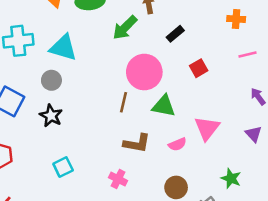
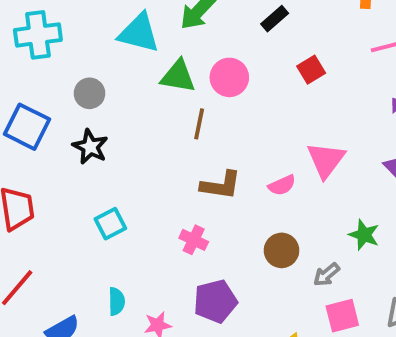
cyan triangle: (63, 48) -> (139, 33), moved
pink circle: (144, 72) -> (229, 77), size x0.7
green triangle: (164, 106) -> (178, 76), moved

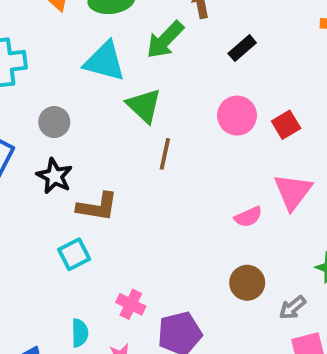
red square: (311, 70) -> (286, 125), moved
green triangle: (178, 76) -> (144, 106), turned 33
pink circle: (229, 77) -> (237, 116), moved
brown L-shape: (221, 185) -> (97, 207), moved
pink cross: (194, 240) -> (131, 304), moved

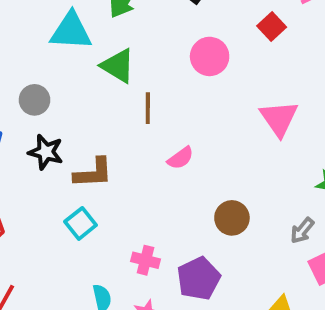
red square: (286, 125) -> (272, 26), moved
pink semicircle: (248, 217) -> (180, 158), moved
brown circle: (247, 283) -> (232, 218), moved

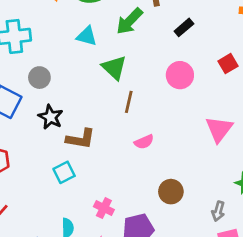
cyan triangle: (71, 31) -> (87, 36), size x0.7
gray circle: (35, 100) -> (39, 78), moved
gray arrow: (302, 230) -> (218, 211), turned -36

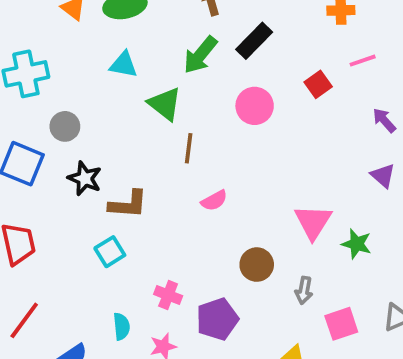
green arrow: (129, 21) -> (200, 55), moved
black rectangle: (184, 27) -> (254, 41), size x1.4
pink triangle: (219, 129) -> (313, 222), moved
gray arrow: (218, 211) -> (304, 290), moved

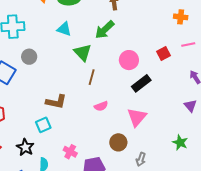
black rectangle: (254, 41) -> (141, 83), moved
black star: (85, 178) -> (25, 147), moved
pink triangle: (313, 222) -> (137, 117), moved
green star: (357, 244) -> (180, 143), moved

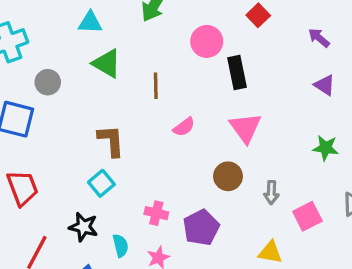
green triangle: (83, 52) -> (107, 63), moved
black rectangle: (141, 83) -> (237, 73), turned -48
brown L-shape: (56, 102) -> (111, 141), turned -90

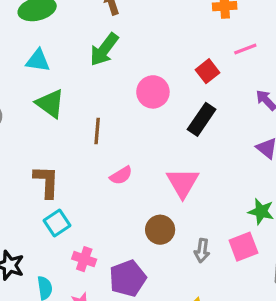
black rectangle: (237, 73) -> (202, 119), moved, turned 40
cyan square: (101, 183) -> (57, 223), moved
pink square: (307, 216) -> (243, 247), moved

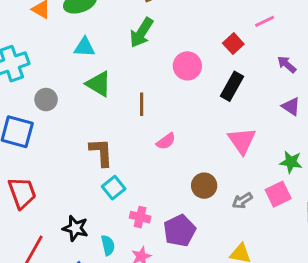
pink triangle: (183, 183) -> (242, 141), moved
gray arrow: (202, 251) -> (242, 201), turned 54

